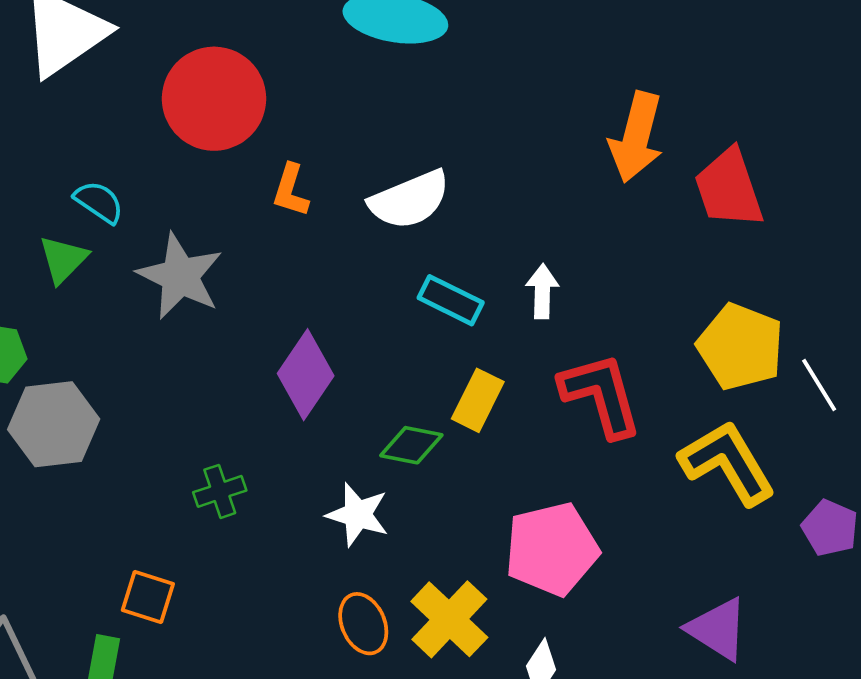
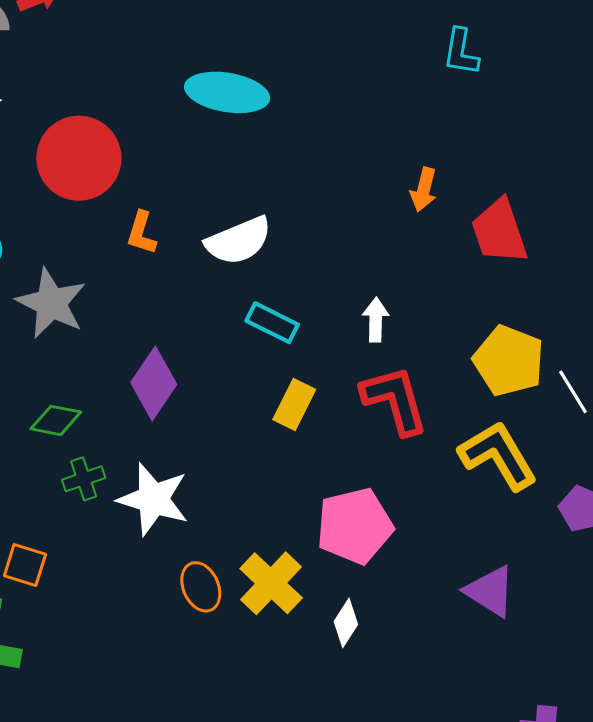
orange arrow: (636, 137) -> (424, 190), size x0.6
white arrow: (542, 291) -> (376, 320), moved
green diamond: (411, 445) -> (56, 420), moved
white star: (358, 515) -> (153, 499), moved, size x1.4

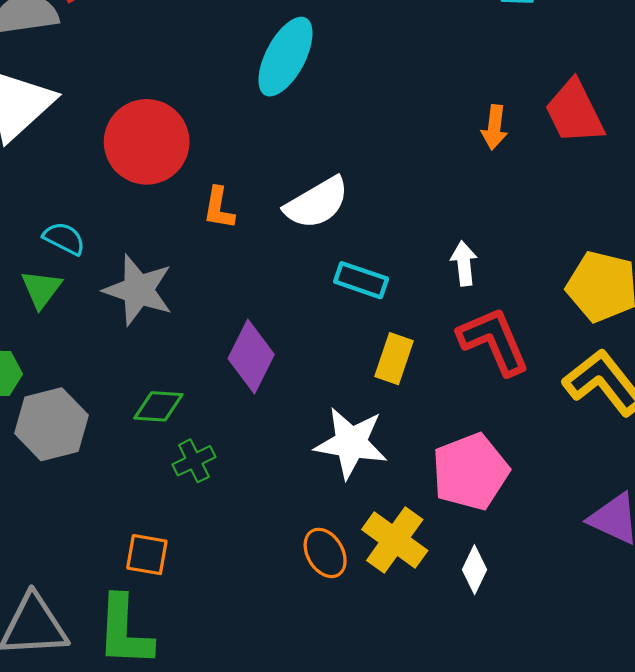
cyan ellipse: (227, 92) -> (286, 57), turned -64
red trapezoid: (499, 231) -> (574, 112), moved
white star: (153, 499) -> (351, 443), moved

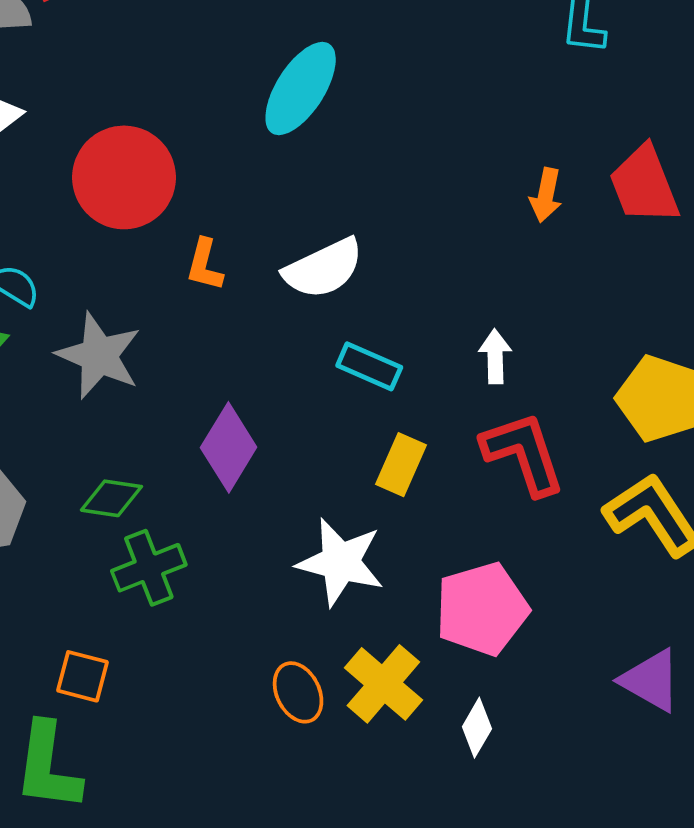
green cross: (194, 461) -> (149, 568), size x1.4

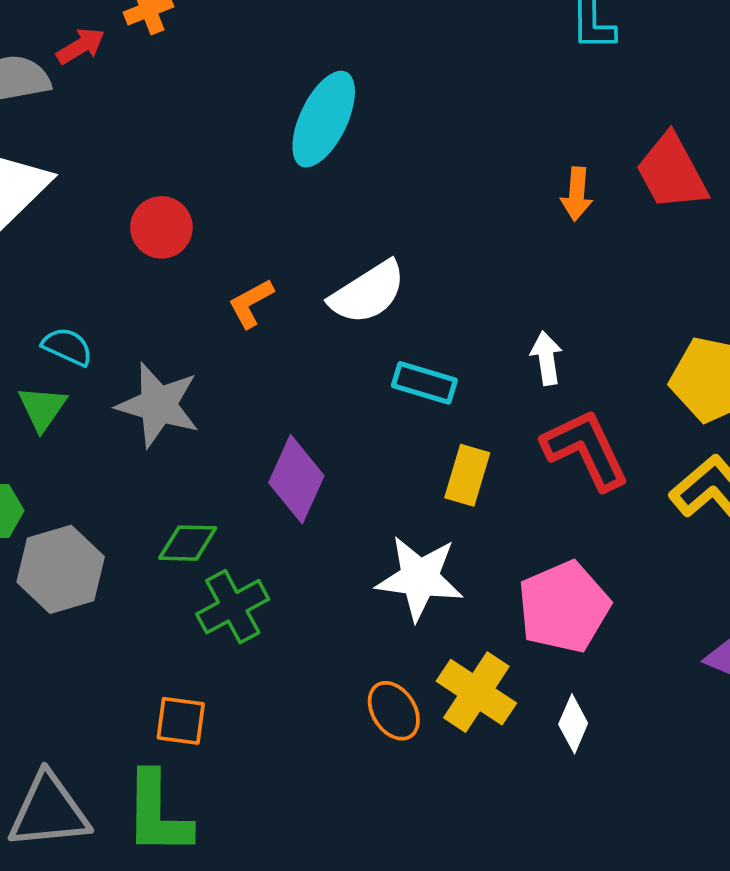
red circle: (124, 177) -> (161, 227), size x0.6
orange L-shape: (205, 265) -> (251, 303), turned 54

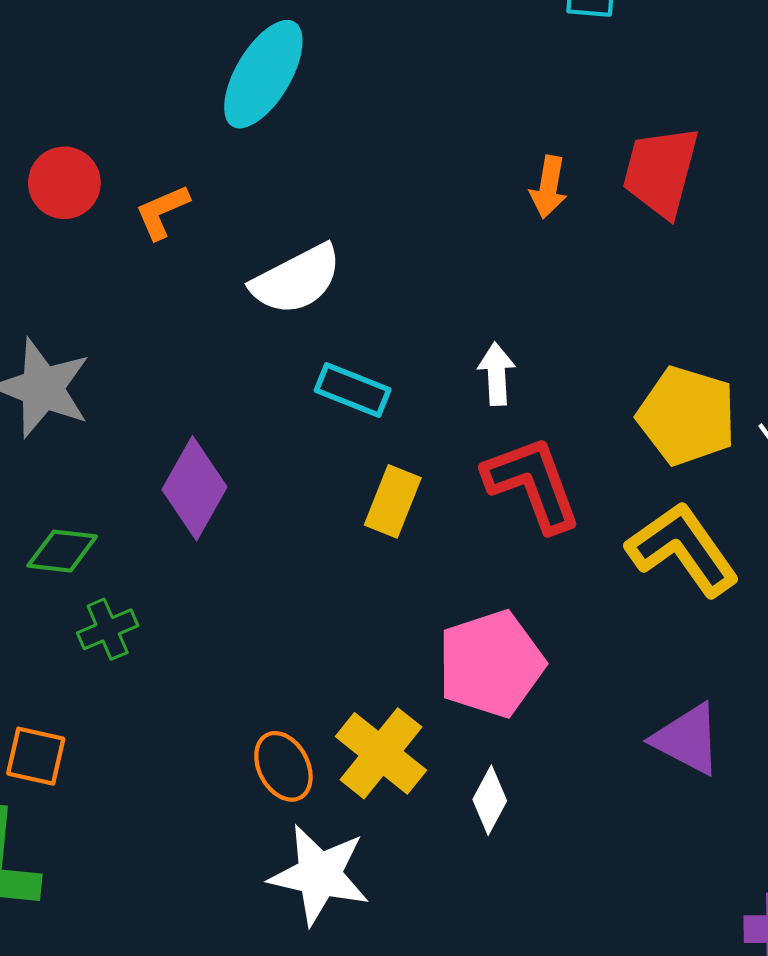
red trapezoid: (672, 172) -> (661, 171), turned 38
orange L-shape: (251, 303) -> (162, 212), moved
white star: (420, 578) -> (319, 875), moved
green cross: (233, 607) -> (108, 629), size x0.7

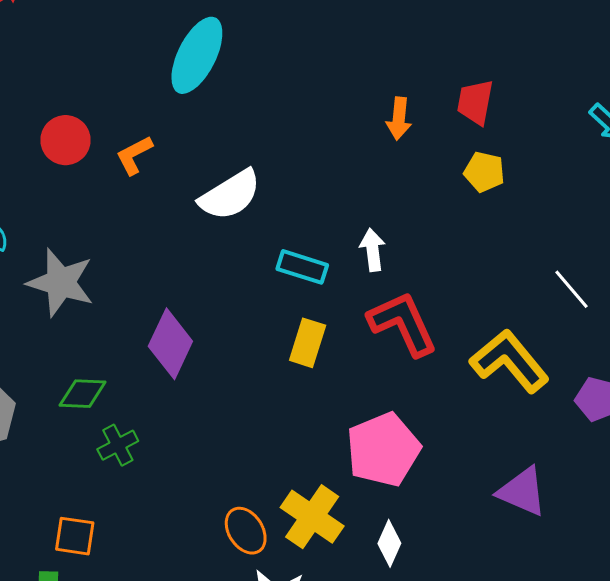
red trapezoid: (661, 171) -> (475, 102), size x0.7
cyan rectangle: (353, 390) -> (302, 267), moved
yellow pentagon: (687, 416) -> (484, 172), moved, size x0.6

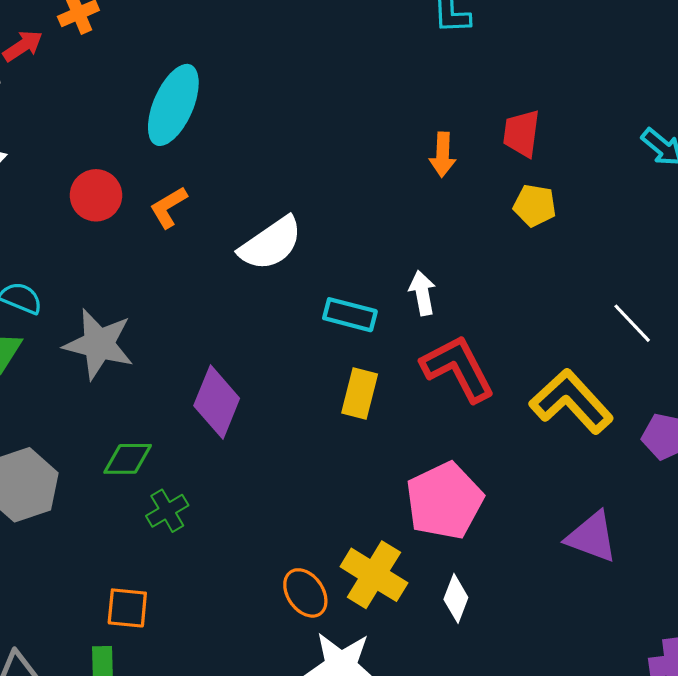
cyan ellipse: (197, 55) -> (173, 105), moved

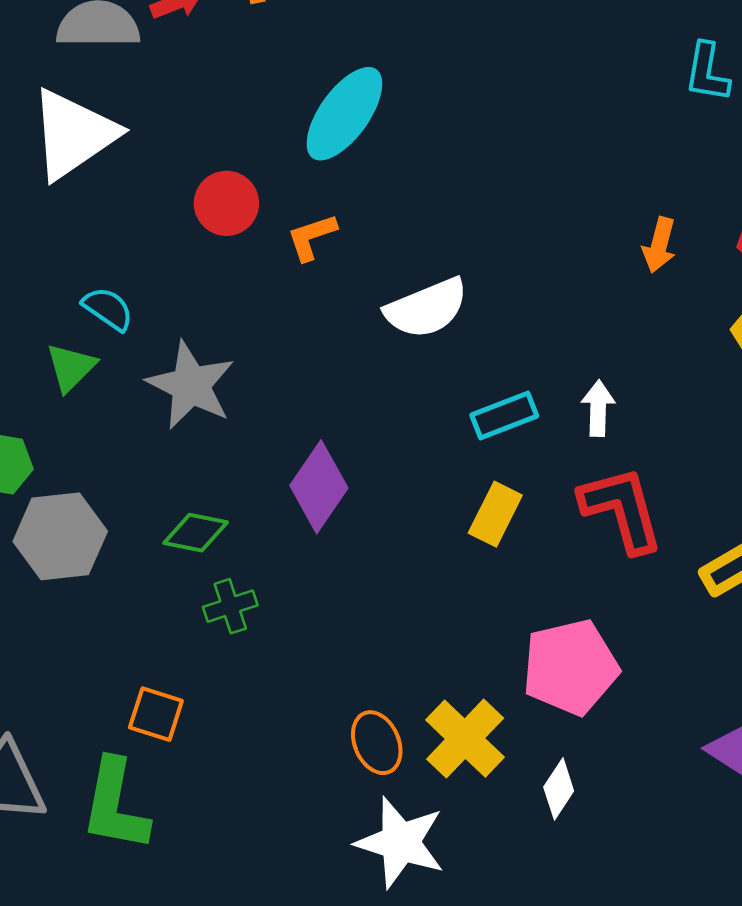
cyan rectangle: (350, 315) -> (504, 416), turned -48

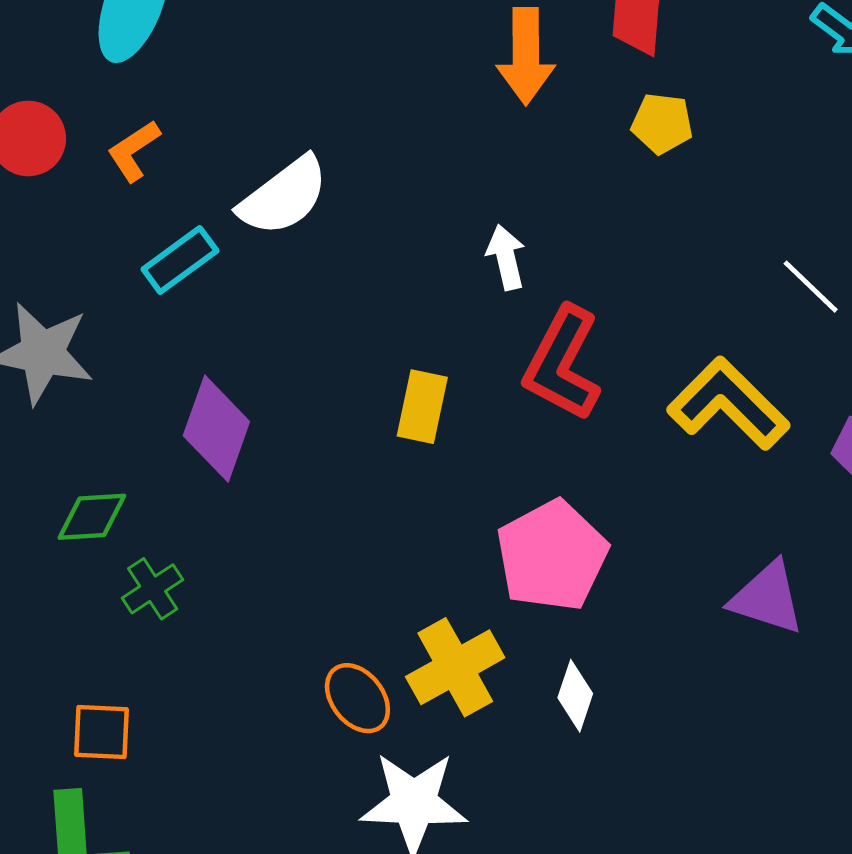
orange arrow: (659, 245) -> (526, 56), size x1.5
cyan rectangle: (504, 416) -> (180, 260), moved
red L-shape: (622, 509) -> (562, 364), turned -122
yellow cross: (465, 739) -> (455, 667), turned 32

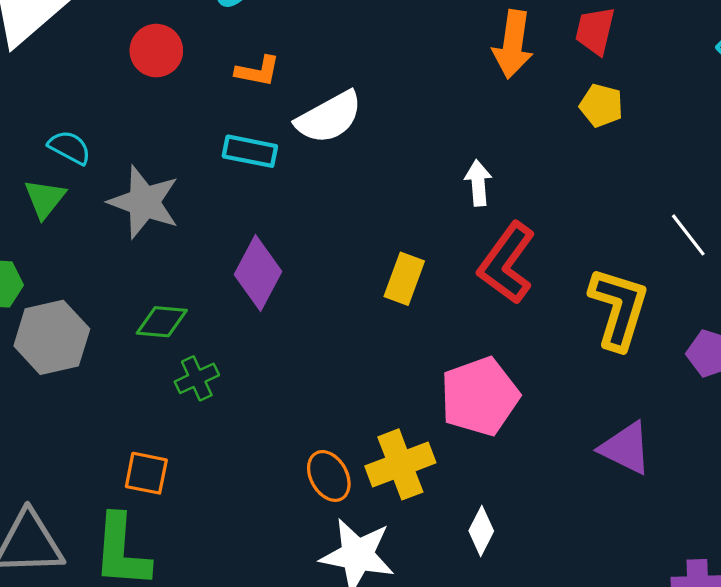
orange L-shape: (134, 151) -> (258, 71), moved, turned -144
cyan rectangle: (180, 260) -> (250, 151), turned 39
yellow L-shape: (728, 404) -> (619, 308), turned 54
white diamond: (575, 696) -> (481, 531), moved

